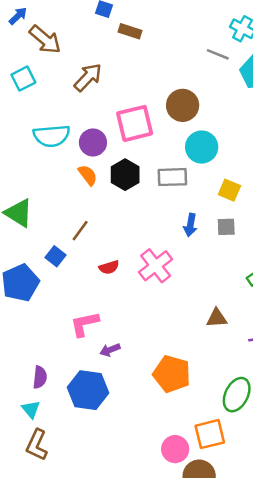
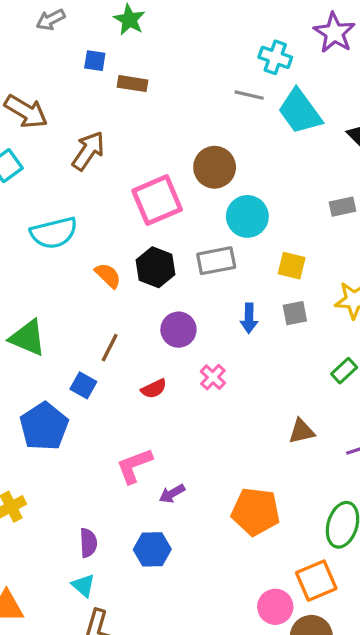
purple circle: (93, 142) -> (178, 330), moved
pink cross: (156, 266) -> (213, 377), size x0.6
blue hexagon: (88, 390) -> (152, 549), size x0.7

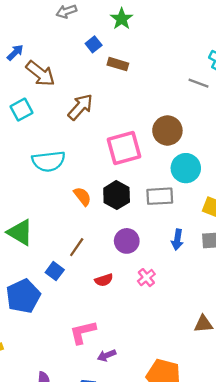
blue square: (95, 61) -> (94, 44), turned 35

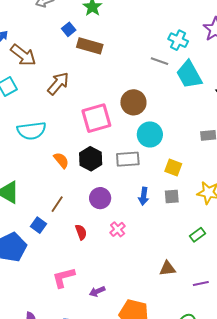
brown rectangle: (118, 64) -> (90, 46), size x1.4
red semicircle: (104, 280) -> (81, 232), turned -91
purple arrow: (107, 355) -> (97, 291), moved

